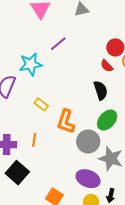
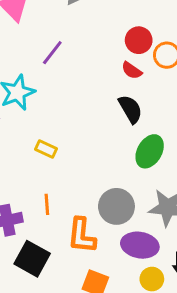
orange L-shape: (66, 122) -> (82, 235), moved
gray circle: (88, 142) -> (116, 206), moved

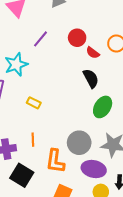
red circle: (139, 40) -> (77, 38), moved

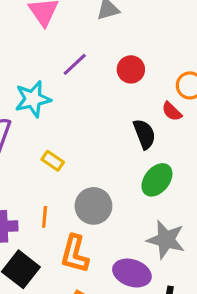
red semicircle: (93, 53) -> (172, 111), moved
gray circle: (79, 143) -> (93, 206), moved

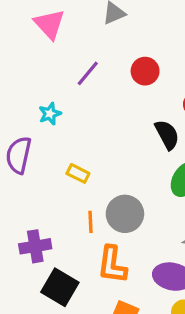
cyan star: (33, 99) -> (50, 114), size x0.6
orange line: (45, 217) -> (91, 222), moved

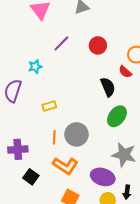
yellow rectangle: (78, 173) -> (49, 106), turned -48
orange L-shape: (112, 265) -> (65, 166), turned -70
black square: (60, 287) -> (31, 177), size x0.7

